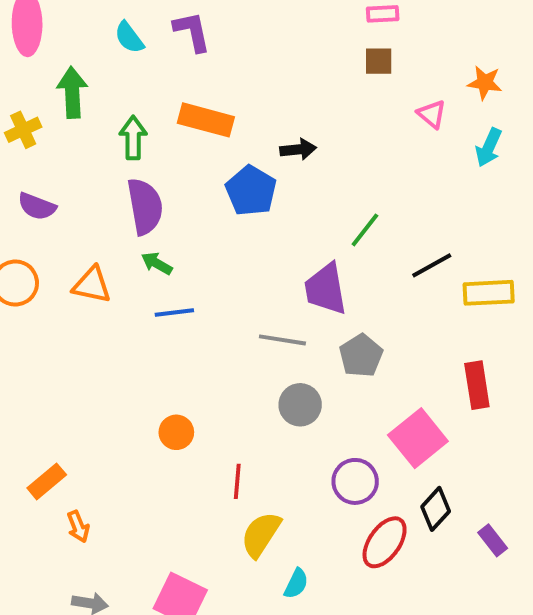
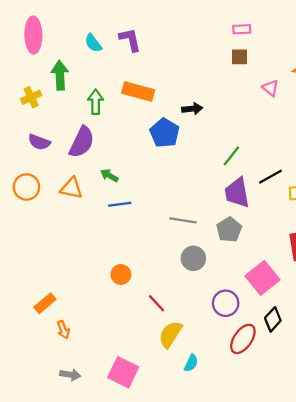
purple semicircle: (145, 206) -> (82, 142), moved, turned 36
purple trapezoid: (326, 289) -> (237, 193), moved
red line: (237, 481) -> (157, 303), turned -48

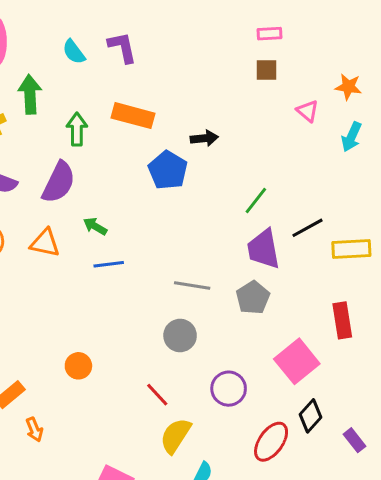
gray circle: (193, 258) -> (180, 336), moved
orange circle: (121, 274) -> (78, 366), moved
purple circle: (226, 303) -> (229, 389), moved

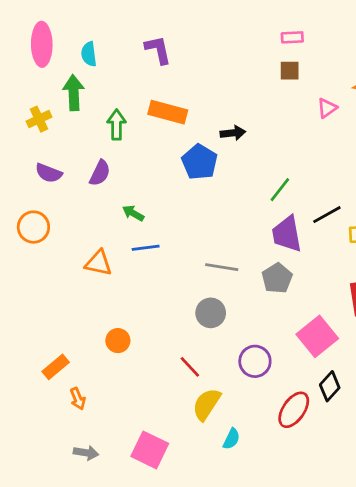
cyan semicircle: (74, 52) -> (89, 54), moved, turned 30
pink triangle: (307, 111) -> (327, 108), turned 45
purple semicircle: (59, 182) -> (100, 173), size x0.7
orange triangle: (45, 243) -> (99, 263), moved

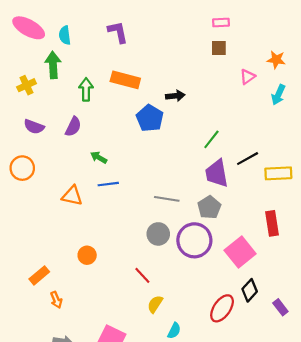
pink ellipse: (42, 44) -> (29, 28), turned -60
purple circle: (255, 361) -> (194, 240), moved, size x1.4
yellow semicircle: (207, 404) -> (155, 304), size x0.7

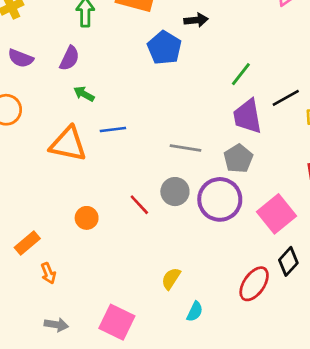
green arrow: (99, 157) -> (84, 94), moved
orange triangle: (72, 196) -> (68, 144), size x1.4
red line: (142, 275) -> (139, 205), moved

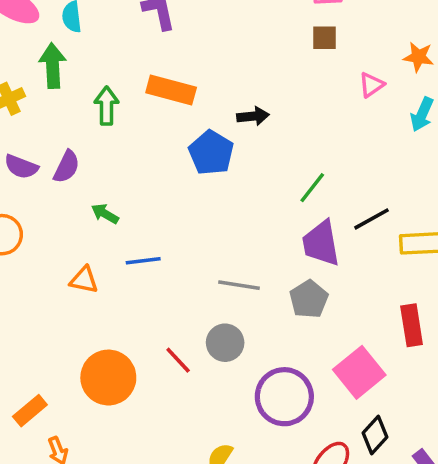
purple semicircle: (69, 58) -> (67, 167), moved
orange triangle: (68, 144) -> (84, 280), size x0.6
purple circle: (220, 199) -> (284, 397), moved
orange circle: (87, 218) -> (108, 378), size x1.8

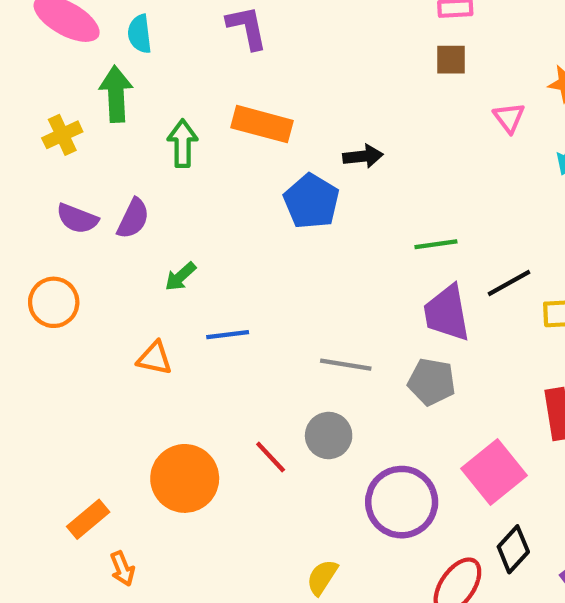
pink triangle: (371, 85) -> (509, 118), turned -32
green line: (312, 188) -> (436, 244), turned 44
green arrow: (105, 214) -> (180, 277), turned -72
gray pentagon: (309, 299) -> (432, 382), turned -30

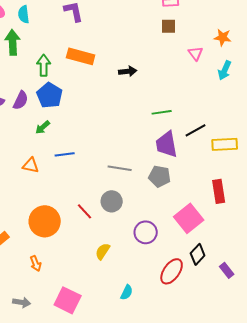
blue pentagon: (311, 201) -> (50, 95), moved
purple circle: (402, 502) -> (146, 232), size x0.7
orange arrow: (122, 569) -> (36, 263), moved
yellow semicircle: (322, 577) -> (103, 251), moved

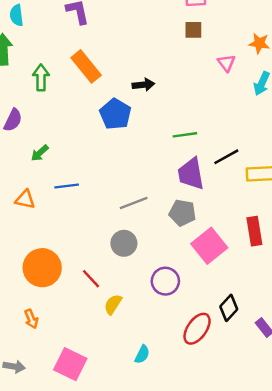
orange rectangle: (81, 56) -> (86, 66), turned 36
blue pentagon: (50, 95) -> (115, 114), moved
gray line: (120, 168) -> (134, 203), turned -30
red line: (85, 211) -> (91, 279), moved
pink square: (189, 218) -> (209, 246), moved

